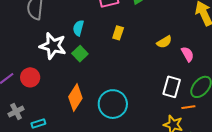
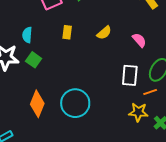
yellow semicircle: (164, 42) -> (104, 33), moved

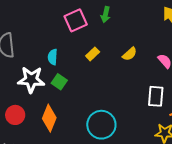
yellow rectangle: (67, 32) -> (93, 54), turned 40
orange diamond: (37, 104) -> (49, 118), moved

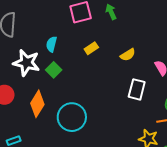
green arrow: (106, 15) -> (111, 12), turned 133
white rectangle: (156, 96) -> (137, 89), moved
cyan circle: (101, 125) -> (72, 117), moved

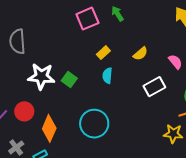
cyan semicircle: (51, 44) -> (107, 76), moved
white rectangle: (137, 89) -> (154, 87), turned 55
orange diamond: (37, 104) -> (49, 128), moved

